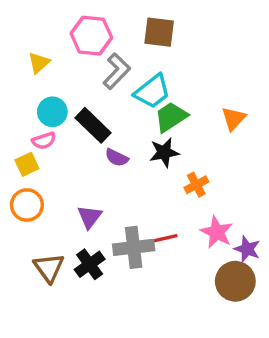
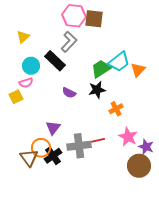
pink hexagon: (91, 36) -> (74, 16), moved
cyan trapezoid: (152, 91) -> (119, 62), moved
black rectangle: (93, 125) -> (55, 61), moved
orange circle: (27, 205) -> (41, 148), moved

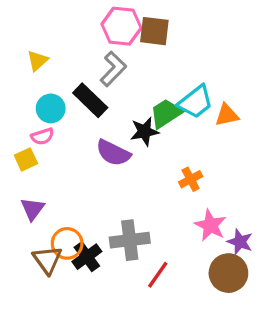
orange triangle: (138, 70) -> (227, 115), turned 35
black star: (97, 90) -> (144, 131), moved
purple semicircle: (69, 93) -> (113, 153), size x1.5
purple triangle: (53, 128) -> (33, 209), moved
red line: (96, 141) -> (158, 275), moved, turned -42

